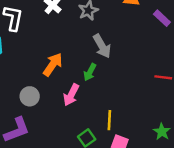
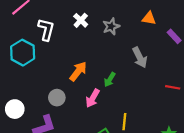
gray arrow: (102, 46) -> (140, 57), moved

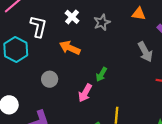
gray arrow: (140, 57) -> (145, 52), moved
orange arrow: (78, 71) -> (70, 48), moved, turned -102
gray circle: (57, 98) -> (50, 79), moved

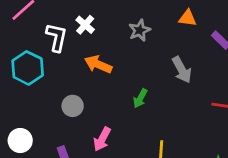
white cross: (72, 17) -> (85, 25), moved
gray arrow: (145, 52) -> (182, 70), moved
pink arrow: (85, 93) -> (102, 139), moved

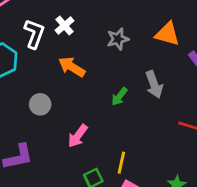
orange triangle: (188, 18) -> (167, 34), size x1.4
green arrow: (140, 98) -> (119, 97), moved
pink arrow: (102, 139) -> (78, 136), moved

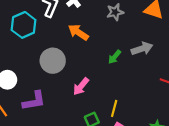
gray arrow: (154, 85) -> (142, 49), turned -90
gray circle: (40, 104) -> (53, 61), size x1.5

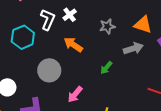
gray arrow: (142, 49) -> (133, 48), moved

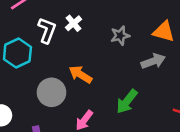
orange arrow: (73, 45) -> (80, 74), moved
green arrow: (106, 68) -> (127, 101), moved, size x1.5

